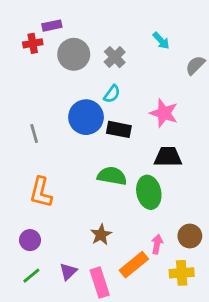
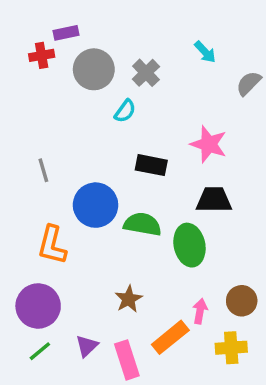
cyan semicircle: (112, 94) -> (125, 111), moved
blue circle: (86, 117) -> (96, 205), moved
purple circle: (30, 240) -> (38, 306), size x1.6

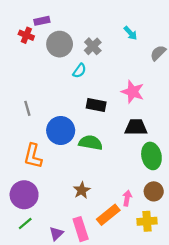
red cross: (42, 55) -> (26, 35), turned 32
green ellipse: (189, 245) -> (151, 156), moved
purple triangle: (87, 346) -> (56, 234), moved

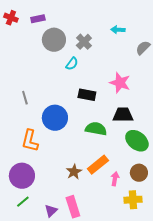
cyan arrow: (130, 33) -> (118, 30), turned 136
red cross: (26, 35) -> (11, 18), moved
green semicircle: (91, 143) -> (96, 129), moved
green ellipse: (151, 156) -> (137, 141), turned -40
orange rectangle: (108, 215) -> (98, 165), moved

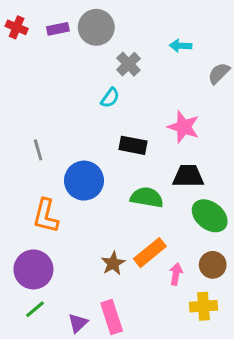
gray circle: (54, 40) -> (96, 27), moved

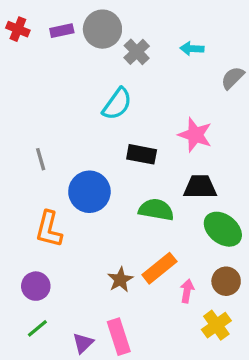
gray cross: (128, 64) -> (137, 52), moved
cyan semicircle: (110, 98) -> (117, 104), size x1.5
purple circle: (33, 269) -> (36, 286), size x0.7
yellow cross: (204, 306) -> (216, 325), turned -32

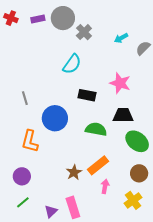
cyan arrow: (192, 49) -> (121, 38), moved, turned -32
pink arrow: (187, 291) -> (105, 186), moved

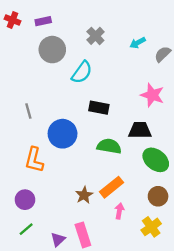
gray circle: (63, 18) -> (52, 50), moved
pink star: (120, 83) -> (152, 95), moved

